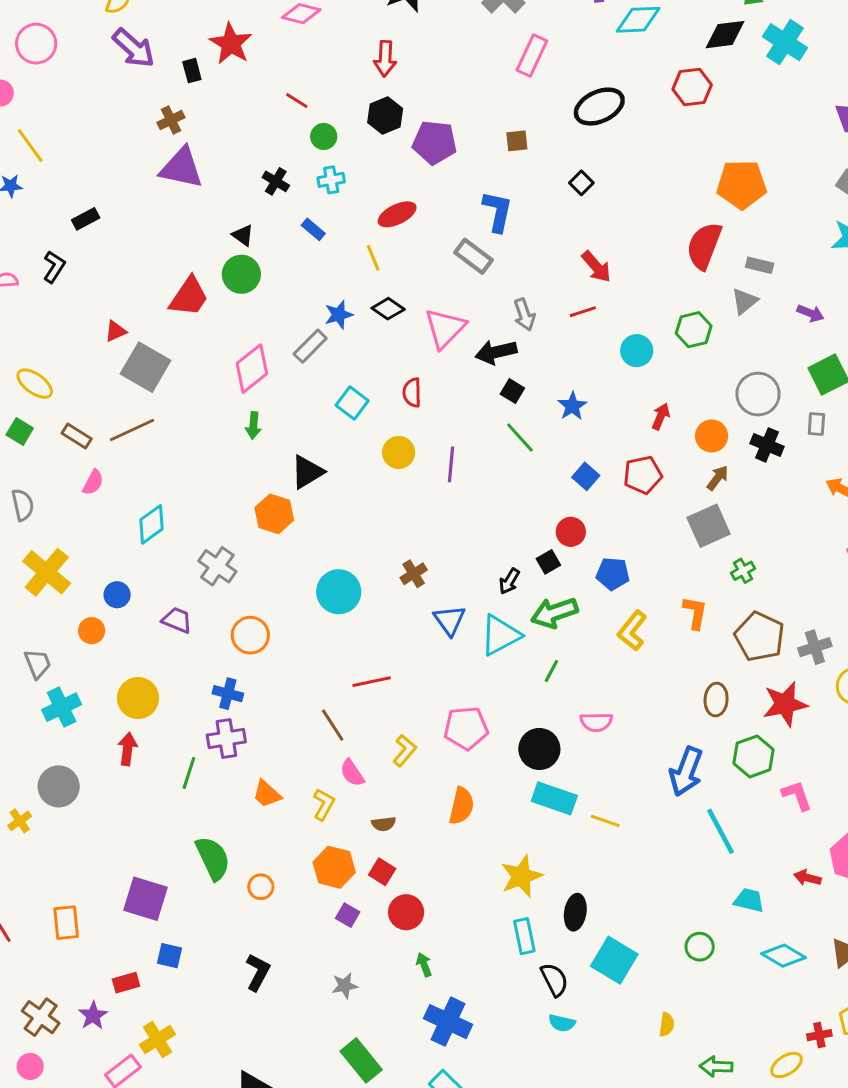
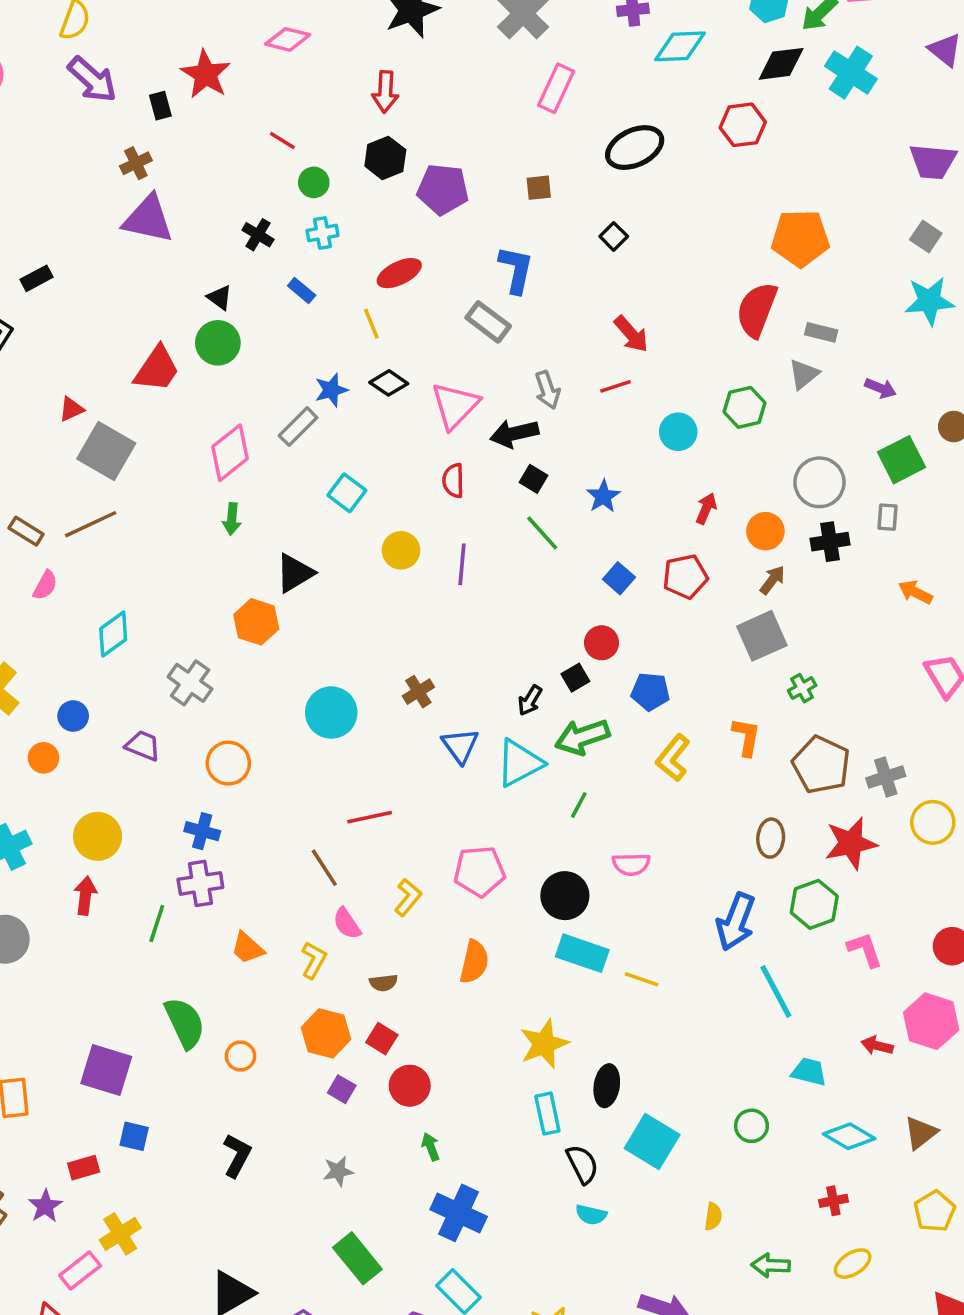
red semicircle: (412, 393) -> (453, 481), moved
black cross: (767, 445) -> (830, 542), turned -32
red cross: (819, 1035) -> (833, 1201), moved

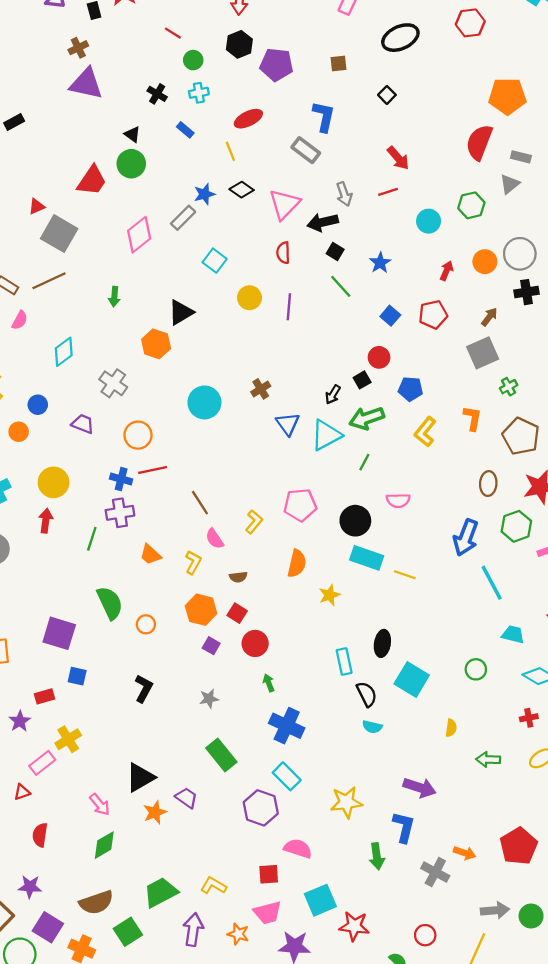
green arrow: (232, 519) -> (114, 297), moved
orange circle: (765, 531) -> (485, 262), moved
red line: (370, 817) -> (153, 470), moved
yellow star: (544, 1044) -> (329, 595), moved, size x0.7

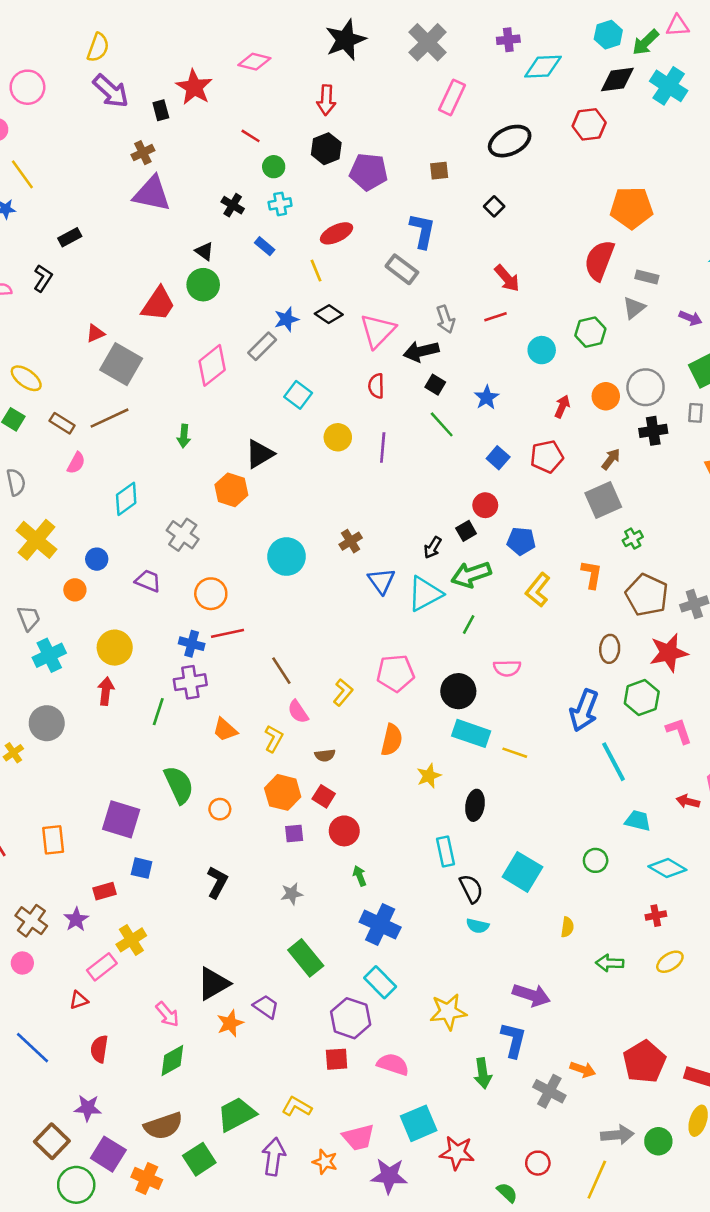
black ellipse: (382, 643) -> (475, 805), moved
purple square: (211, 646) -> (294, 833), turned -36
red square: (269, 874) -> (337, 1059), moved

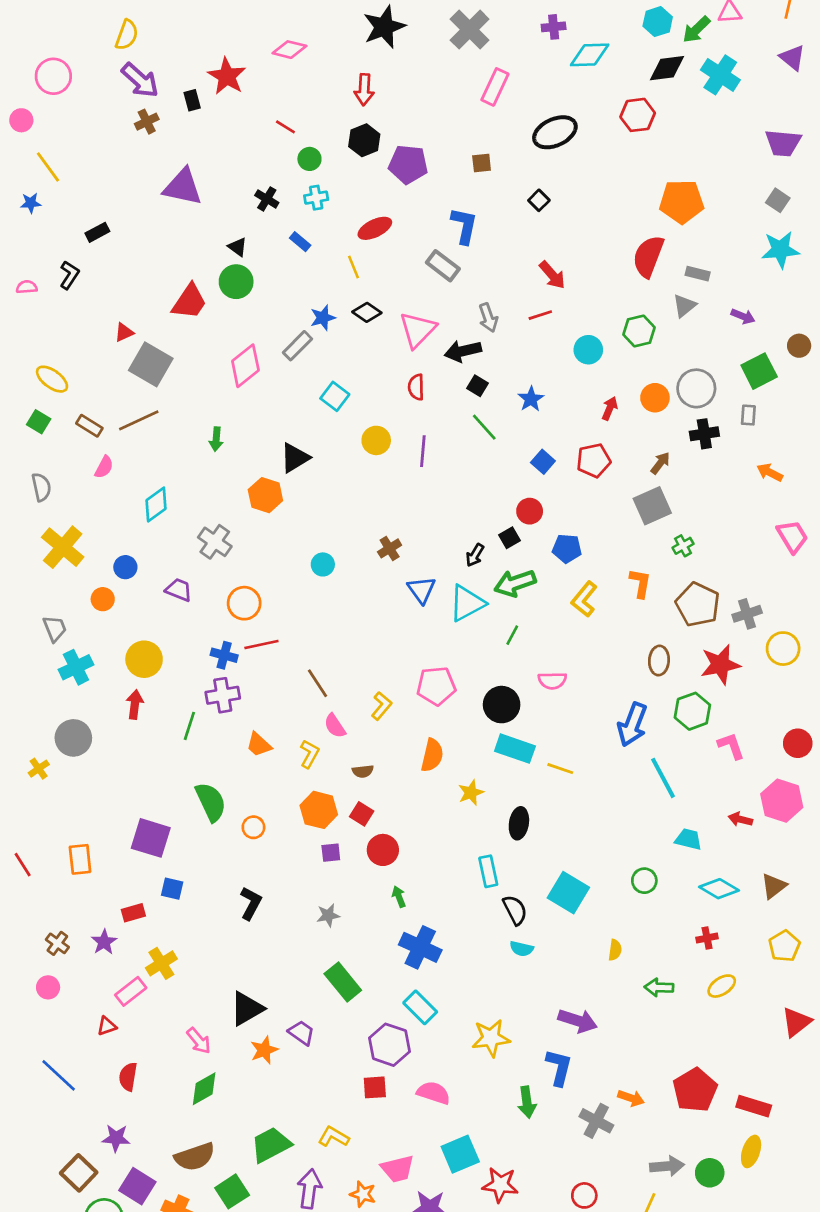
brown cross: (143, 153) -> (147, 122), moved
cyan circle: (286, 557) -> (323, 564), size x0.6
brown cross: (31, 921) -> (57, 943), size x0.7

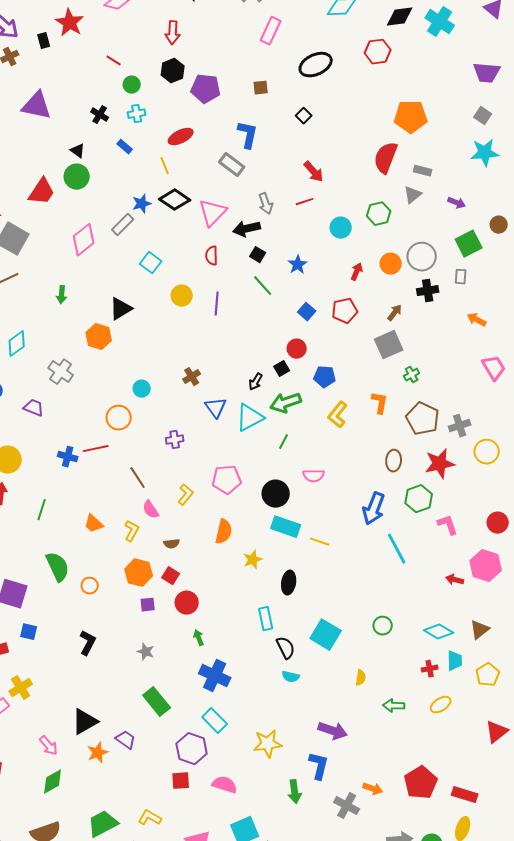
black diamond: (367, 312) -> (175, 200), size x1.4
orange circle: (244, 603) -> (119, 418), moved
purple cross: (223, 695) -> (175, 440), moved, size x0.7
cyan trapezoid: (688, 839) -> (455, 661), moved, turned 75
gray star: (328, 915) -> (146, 652), turned 30

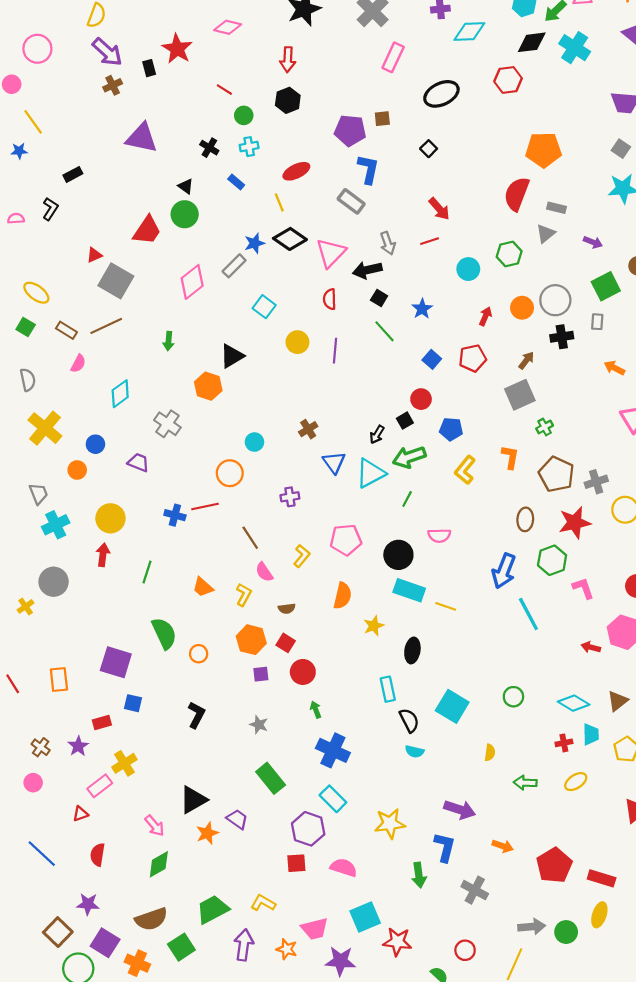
purple pentagon: (206, 89) -> (350, 130), moved
orange arrow: (373, 789) -> (503, 846), moved

